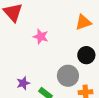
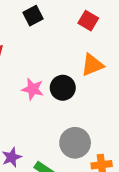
black circle: (86, 55) -> (63, 88), moved

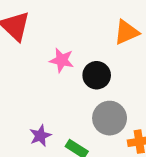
black circle: (63, 88) -> (97, 75), moved

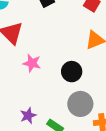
pink star: (62, 60) -> (32, 63), moved

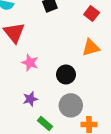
purple star: (28, 116) -> (30, 99), moved

